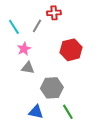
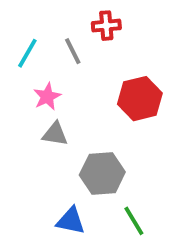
gray line: (37, 26) -> (73, 51), turned -56
cyan line: (14, 27) -> (27, 53), turned 63

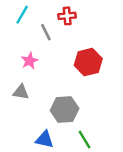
cyan line: (27, 53) -> (22, 15), moved
gray triangle: (55, 134) -> (21, 92), moved

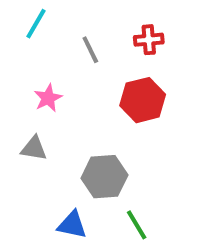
red cross: (67, 16) -> (149, 40), moved
gray line: (46, 32) -> (90, 50), moved

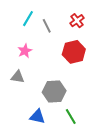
cyan line: (36, 24) -> (28, 19), moved
red cross: (149, 40) -> (77, 21), turned -32

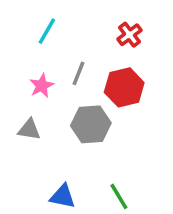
gray line: (47, 26) -> (79, 73), moved, turned 48
gray hexagon: (54, 91) -> (91, 124), moved

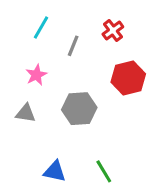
gray line: (79, 73) -> (73, 46), moved
red hexagon: (124, 87) -> (128, 78), moved

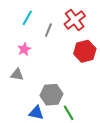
red cross: (113, 30) -> (75, 20), size x1.5
gray hexagon: (79, 109) -> (51, 95), moved

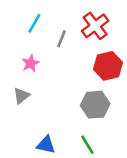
gray triangle: (17, 74) -> (21, 96), turned -48
gray hexagon: (51, 95) -> (95, 105), moved

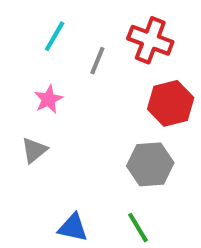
red cross: (95, 26) -> (150, 40), turned -32

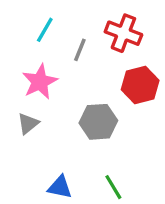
pink star: (48, 99) -> (40, 82), size x1.5
gray hexagon: (150, 164) -> (98, 122), moved

